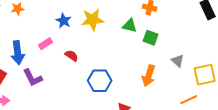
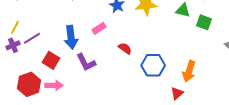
red semicircle: (72, 56) -> (125, 48), moved
orange arrow: (149, 76) -> (189, 71), moved

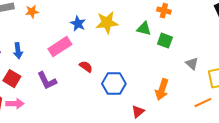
pink rectangle: (99, 28) -> (60, 47), size x1.6
blue arrow: (71, 37) -> (18, 51), moved, size x0.7
orange arrow: (189, 71) -> (162, 90), moved

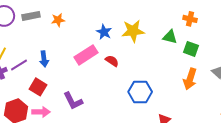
red semicircle: (86, 67) -> (112, 61), moved
purple L-shape: (47, 81) -> (73, 101), moved
orange arrow: (162, 90) -> (190, 79), moved

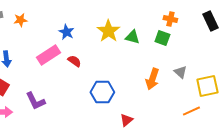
orange cross: (190, 19) -> (170, 19), moved
yellow star: (133, 31) -> (108, 31), moved, turned -30
green square: (191, 49) -> (162, 38), moved

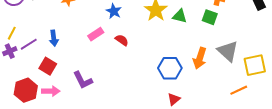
pink rectangle: (48, 55) -> (96, 34), size x0.7
gray triangle: (180, 72) -> (228, 51), size x1.6
blue hexagon: (102, 92) -> (170, 68), moved

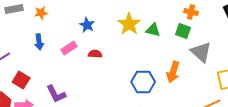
blue arrow: (54, 38) -> (39, 42), moved
red semicircle: (122, 40) -> (95, 54), turned -32
gray triangle: (228, 51) -> (201, 52), moved

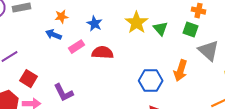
orange star: (41, 13) -> (62, 17), moved
green triangle: (153, 30) -> (160, 29), turned 35
blue arrow: (39, 42) -> (54, 35), moved, turned 119
red semicircle: (95, 54) -> (102, 53), size x1.5

